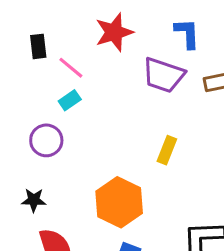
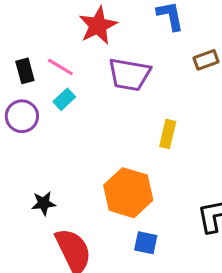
black rectangle: (38, 46) -> (25, 71), moved
purple trapezoid: (164, 75) -> (129, 75), moved
purple circle: (46, 140) -> (22, 116), moved

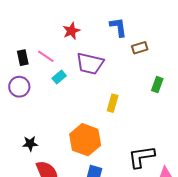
red star: (98, 25) -> (71, 31), size x0.7
brown rectangle: (206, 60) -> (140, 48), moved
cyan rectangle: (64, 99) -> (59, 77), moved

